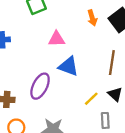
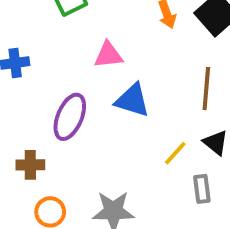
purple ellipse: (40, 86) -> (70, 117), moved

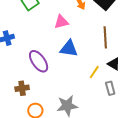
pink triangle: (108, 55) -> (61, 22), moved
purple ellipse: (70, 117) -> (39, 61), turned -50

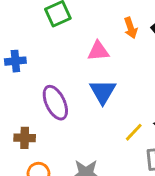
blue triangle: (69, 49) -> (103, 92), turned 42

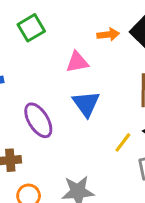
orange arrow: (131, 28) -> (108, 35), turned -72

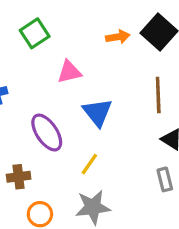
pink triangle: (77, 62) -> (69, 72), moved
yellow line: (123, 142) -> (89, 164), moved

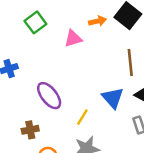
pink triangle: (69, 72) -> (73, 39), moved
blue triangle: (97, 112) -> (113, 98), moved

